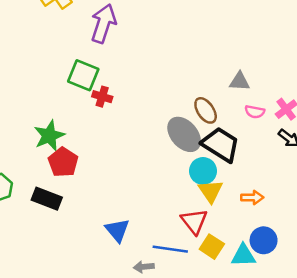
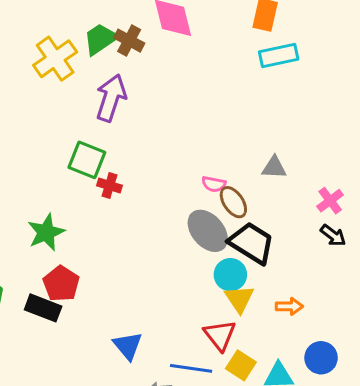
pink semicircle: (255, 112) -> (214, 184), moved
red pentagon: (63, 162) -> (61, 284), moved
blue circle: (264, 240) -> (321, 358), moved

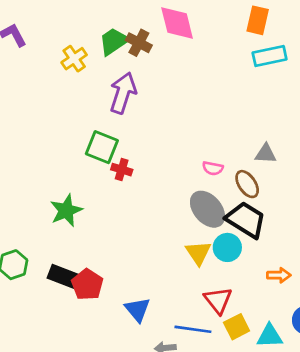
yellow cross: (55, 59) -> (74, 59), size x0.7
brown ellipse: (233, 202) -> (247, 184), moved
red pentagon: (61, 284) -> (87, 284), moved
yellow triangle: (239, 299) -> (198, 253), moved
yellow square: (241, 365) -> (237, 327), turned 30

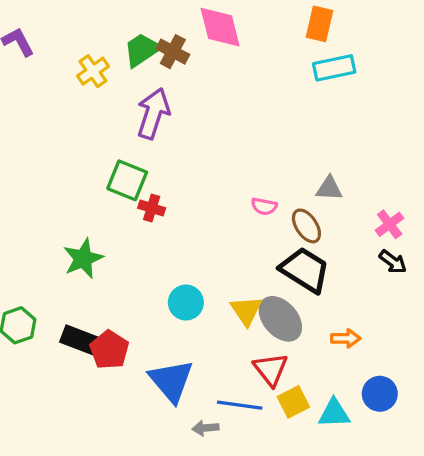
gray ellipse: (207, 209) -> (280, 319), moved
cyan circle: (227, 247) -> (186, 303), moved
blue triangle: (137, 310) -> (171, 381), size x1.4

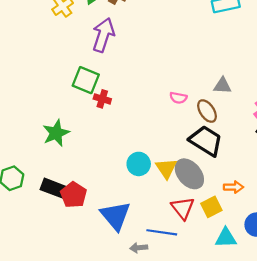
cyan circle: (186, 303) -> (139, 164), moved
yellow square: (293, 402) -> (211, 207), moved

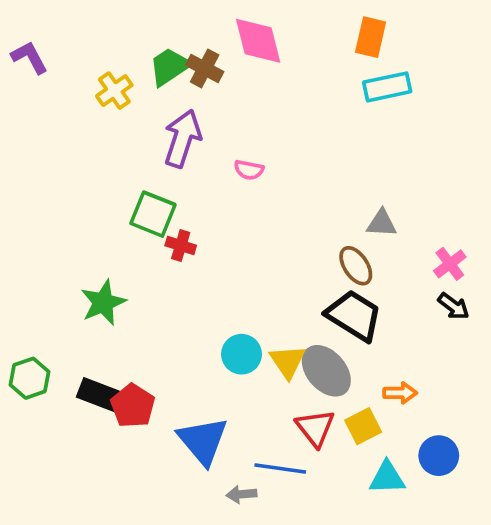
pink semicircle: (178, 98) -> (249, 170), moved

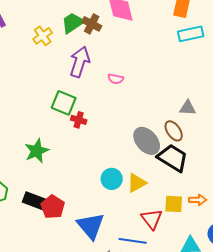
yellow triangle: (288, 362) -> (137, 183), turned 35
gray ellipse: (326, 371) -> (147, 141), moved
yellow square: (363, 426) -> (174, 204), moved, turned 30

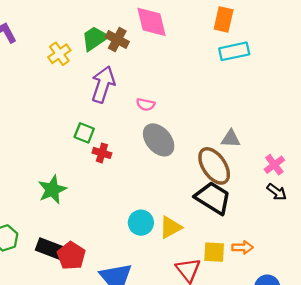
green square: (64, 103) -> (84, 133), size x0.7
brown ellipse: (174, 131) -> (214, 166), size x1.5
gray ellipse: (147, 141) -> (159, 140), moved

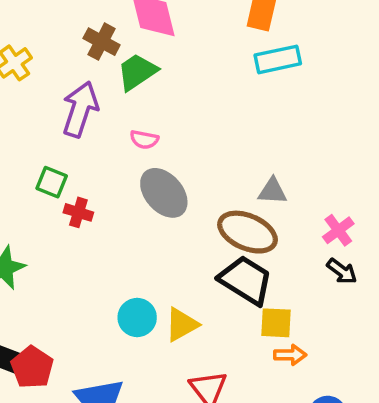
green trapezoid: (95, 38) -> (137, 72), moved
brown ellipse: (214, 166) -> (247, 232), turned -33
yellow square: (214, 252) -> (276, 323), moved

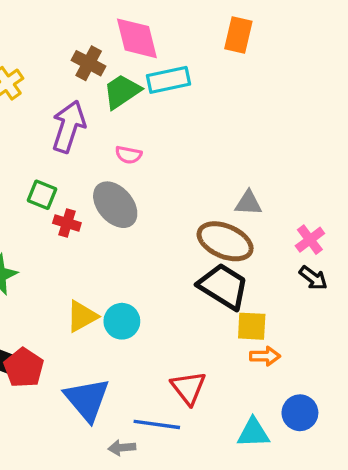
cyan rectangle: (278, 59) -> (168, 80), moved
gray ellipse: (164, 193) -> (115, 205), moved
yellow triangle: (182, 325) -> (82, 316), moved

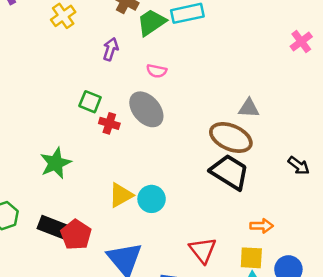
purple arrow: (69, 126) -> (111, 49), size x0.6
pink cross: (310, 240) -> (301, 42), moved
yellow square: (252, 326) -> (251, 258), moved

